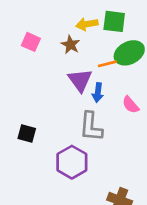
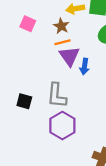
orange line: (107, 64) -> (62, 42), moved
gray L-shape: (91, 127) -> (57, 95), moved

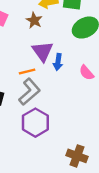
orange line: (62, 42) -> (27, 71), moved
gray L-shape: (57, 95) -> (29, 92), turned -136

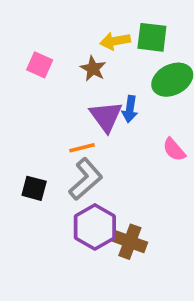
blue arrow: (58, 62) -> (130, 109), moved
brown cross: (77, 156) -> (130, 242), moved

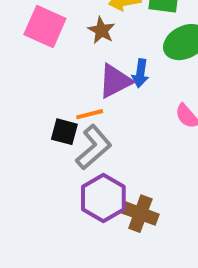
pink square: (40, 65) -> (45, 26), size x1.5
purple triangle: (106, 116) -> (115, 81), turned 39
black square: (34, 188) -> (64, 132), moved

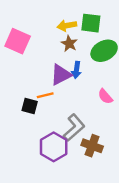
brown star: (101, 30) -> (69, 44), moved
gray L-shape: (94, 147) -> (74, 128), moved
brown cross: (140, 214) -> (92, 146), moved

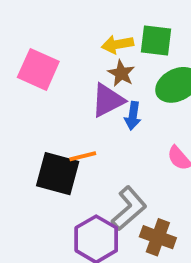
purple triangle: (61, 75) -> (108, 100), moved
black square: (30, 106) -> (58, 174), size x1.6

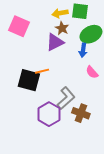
blue arrow: (133, 116) -> (83, 50), moved

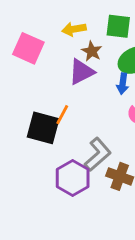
yellow arrow: (60, 13) -> (74, 29), moved
orange line: (42, 71) -> (62, 115), turned -48

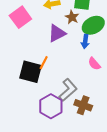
pink square: (28, 48) -> (20, 17), turned 30
brown star: (92, 51) -> (72, 17), moved

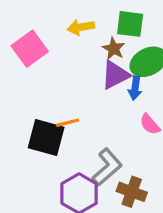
purple triangle: (57, 33) -> (115, 75), moved
orange line: (44, 63) -> (68, 123), turned 48

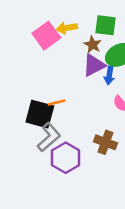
pink square: (30, 49) -> (46, 36), moved
gray L-shape: (107, 167) -> (49, 137), moved
brown cross: (132, 192) -> (105, 142), moved

